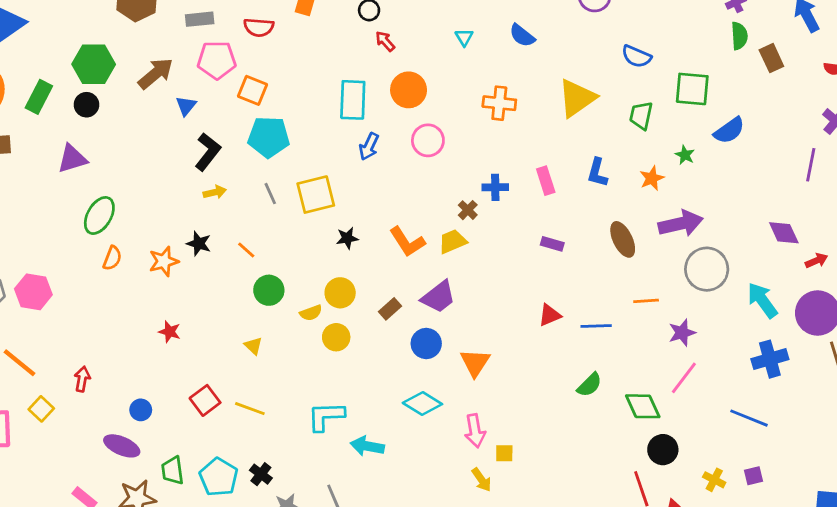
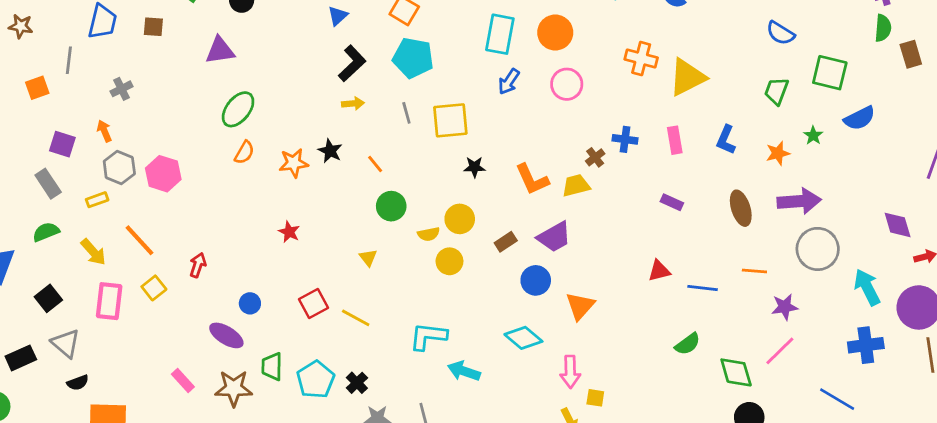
yellow triangle: (577, 98) -> (687, 77), moved

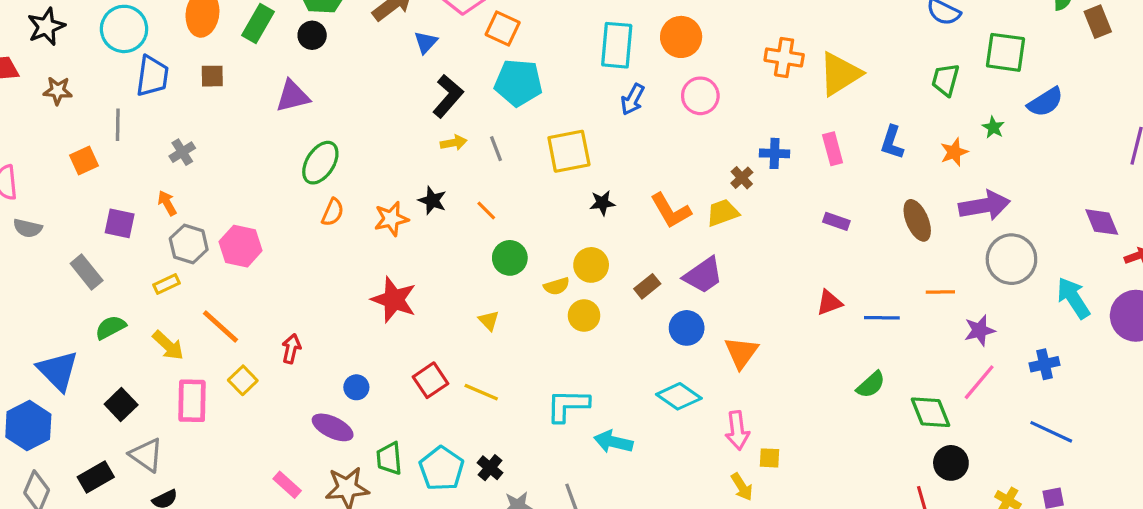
gray line: (406, 113) -> (496, 149), moved
gray rectangle: (48, 184) -> (87, 272), moved
red star: (289, 232) -> (394, 300), size x1.8
blue cross: (866, 345) -> (1044, 364), moved, size x0.7

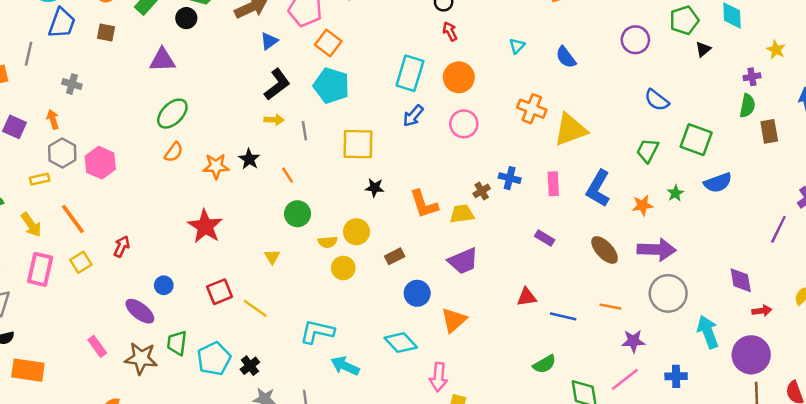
blue L-shape: (892, 142) -> (598, 188), size x1.4
gray cross: (182, 152) -> (72, 84), turned 36
brown ellipse: (917, 220) -> (605, 250), turned -32
purple trapezoid: (703, 275) -> (463, 261), moved

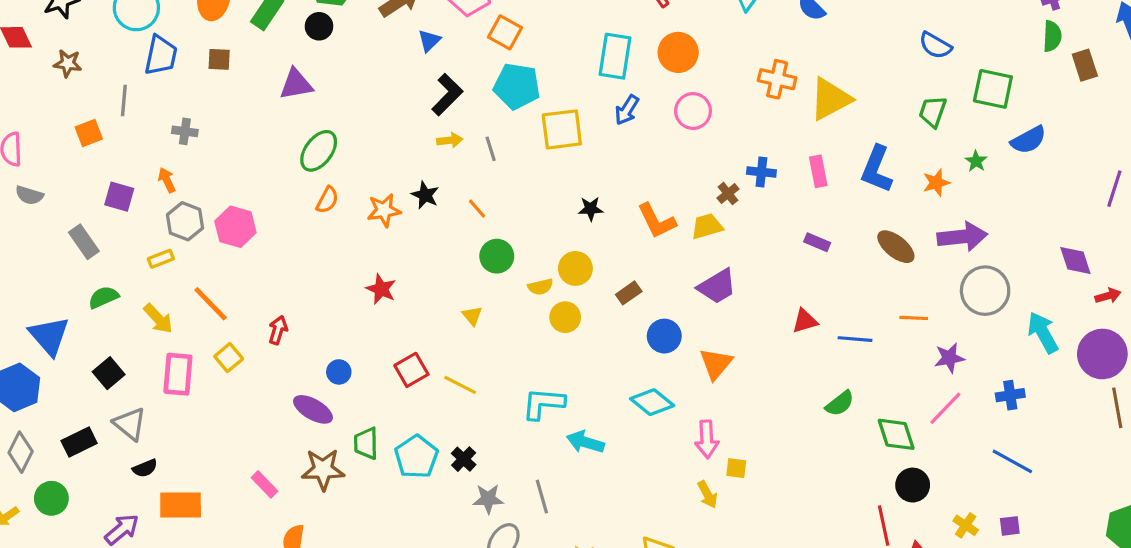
yellow square: (358, 144) -> (562, 129), moved
red star: (205, 226) -> (381, 289), size x0.7
pink rectangle: (97, 346) -> (265, 484), moved

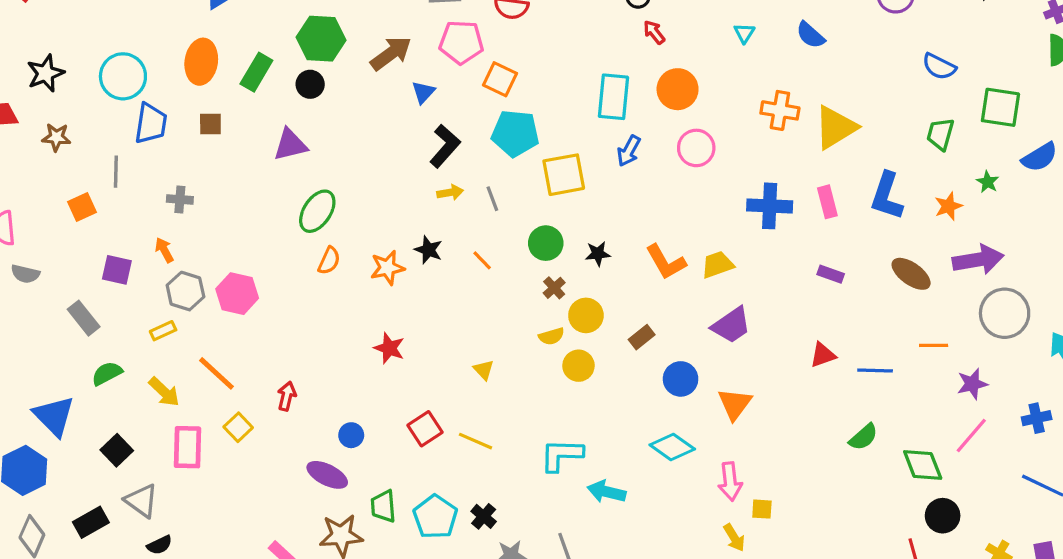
blue cross: (761, 172) -> (770, 206), size x1.5
brown cross: (728, 194) -> (554, 288), moved
green circle: (497, 256) -> (546, 243), moved

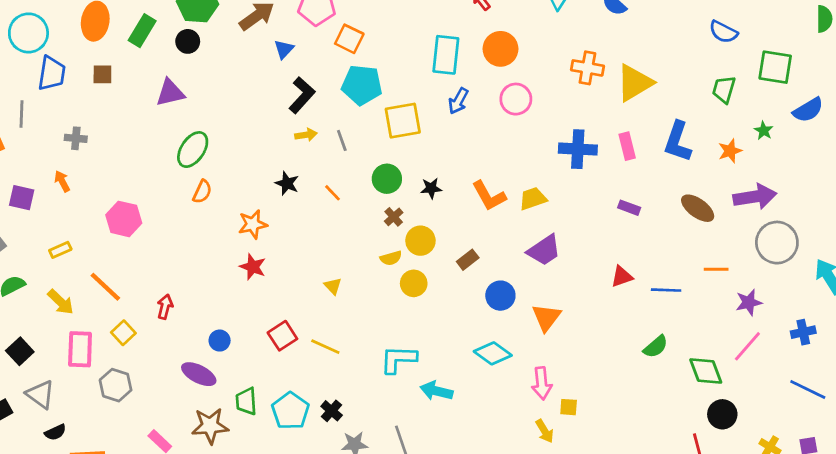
orange star: (387, 268) -> (253, 224), moved
gray hexagon: (185, 291) -> (116, 385), moved

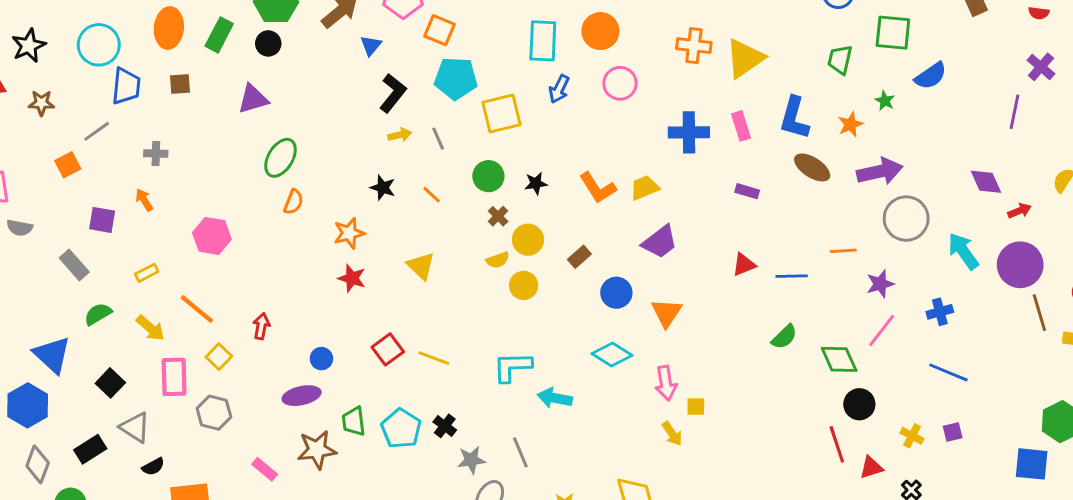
gray line: (22, 114) -> (97, 131), turned 56
brown ellipse: (698, 208) -> (812, 167), moved
yellow triangle: (333, 286) -> (421, 266), moved, size x1.5
purple ellipse: (199, 374) -> (302, 396), turned -36

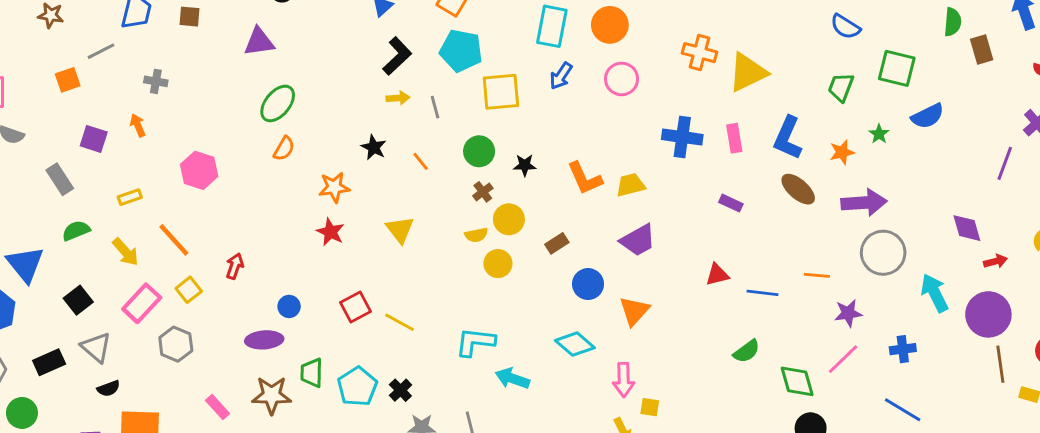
pink rectangle: (174, 377) -> (142, 303), turned 36

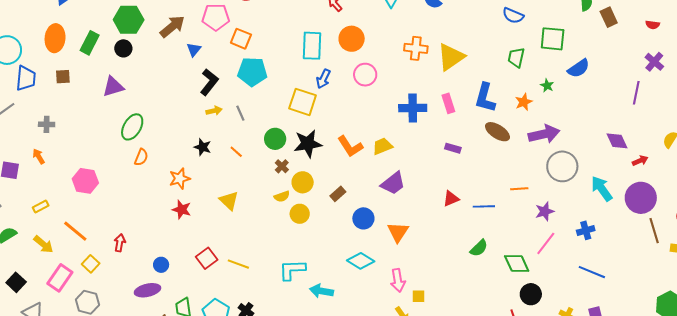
yellow square: (501, 92) -> (303, 102), moved, turned 32
black star: (525, 165) -> (308, 144), size x1.8

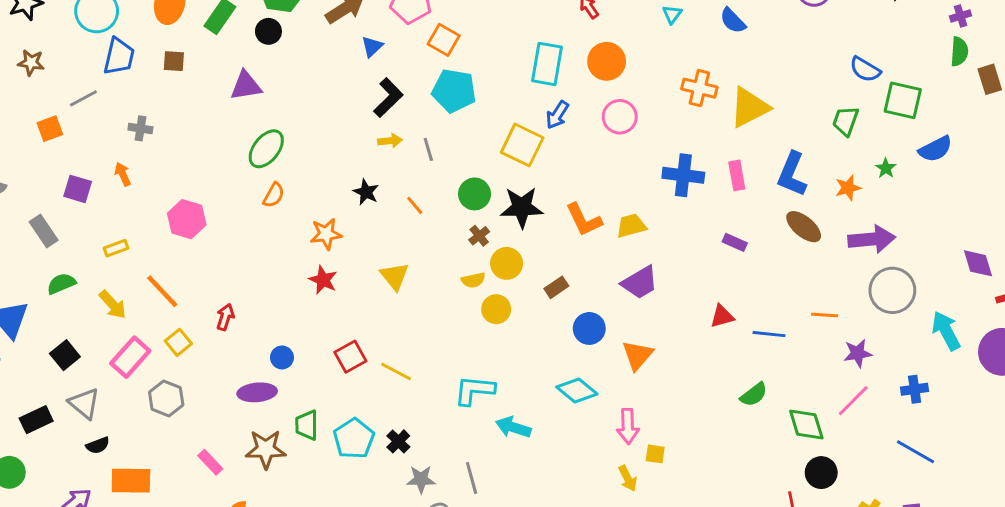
blue semicircle: (513, 16) -> (865, 69), moved

